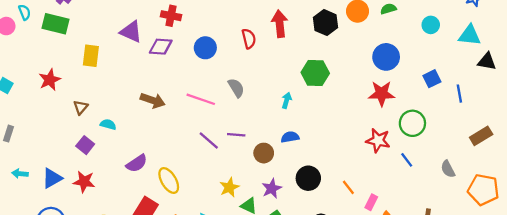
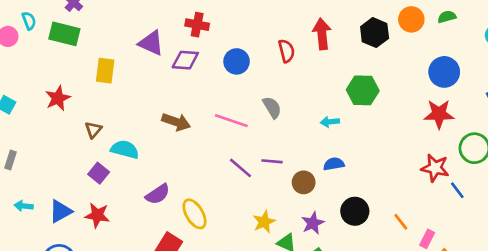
cyan arrow: (287, 100) -> (330, 122), turned -112
cyan semicircle: (108, 124) -> (125, 149), size x1.5
blue line: (407, 160) -> (457, 190), moved

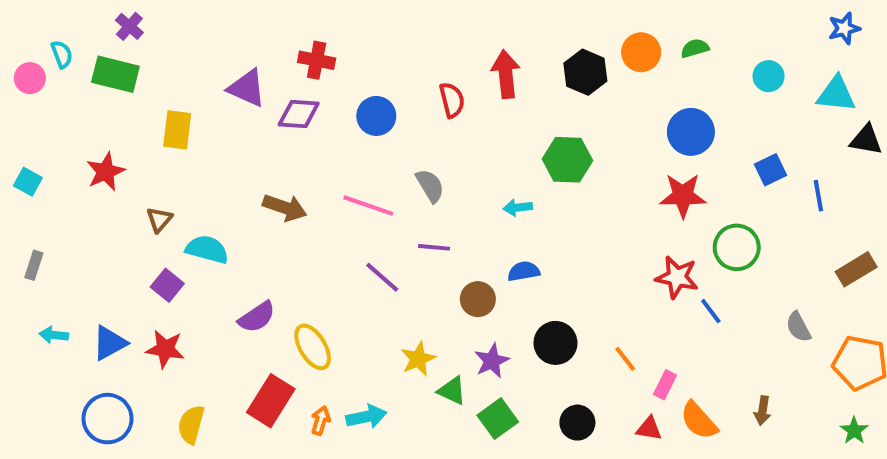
purple line: (272, 161) -> (434, 247), moved

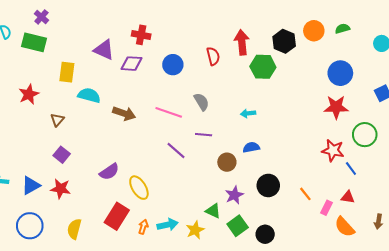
green hexagon: (567, 160) -> (263, 67), moved
cyan semicircle: (207, 249) -> (89, 95), moved
yellow star: (418, 359) -> (195, 230), moved
black circle: (577, 423) -> (265, 234), moved
red triangle: (649, 429) -> (348, 197), moved

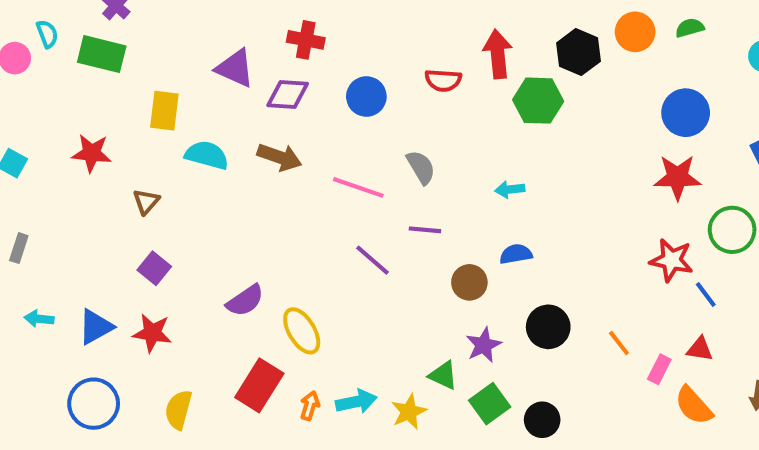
red semicircle: (213, 56) -> (443, 80), turned 108
red star: (29, 94) -> (92, 153), turned 30
brown arrow: (124, 113) -> (279, 157), moved

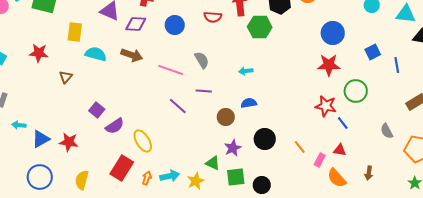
purple square: (154, 268) -> (97, 110), moved
cyan arrow: (39, 319) -> (19, 125), moved
green square: (490, 404) -> (236, 177), turned 30

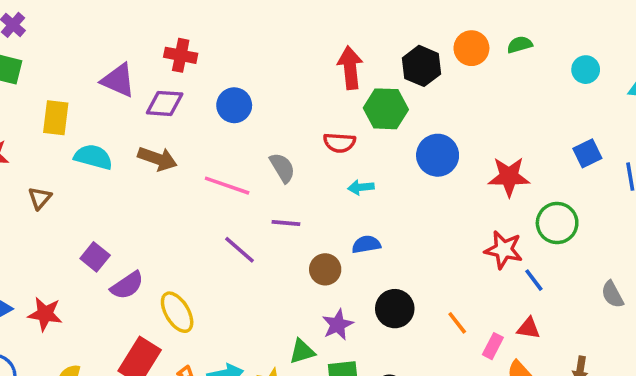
red semicircle: (213, 17) -> (339, 143), moved
blue circle: (333, 33) -> (438, 155), moved
green triangle: (213, 163) -> (302, 351), turned -42

